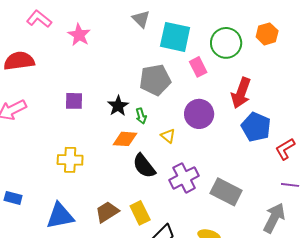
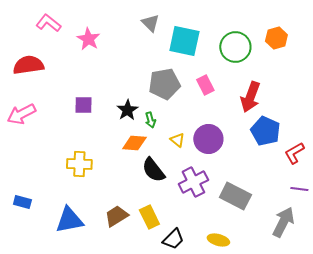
pink rectangle: (198, 67) -> (205, 85), moved
purple circle: (199, 114) -> (208, 139), moved

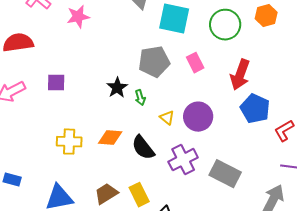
pink star: (88, 39) -> (78, 17), turned 30
purple square: (83, 105) -> (56, 83), moved
orange diamond: (134, 143) -> (110, 138), moved

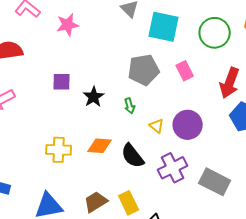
purple square: (56, 83) -> (62, 82), moved
black star: (117, 88) -> (94, 97), moved

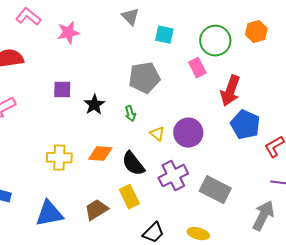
cyan square: (164, 27) -> (164, 35), size x0.6
pink rectangle: (185, 71) -> (197, 68), moved
yellow rectangle: (129, 203) -> (129, 197), moved

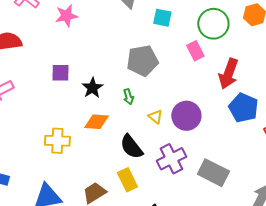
orange diamond: (100, 154) -> (96, 122), moved

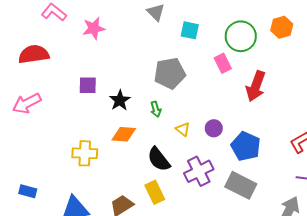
blue pentagon: (243, 108) -> (246, 146), moved
purple circle: (186, 116) -> (214, 128), size x0.6

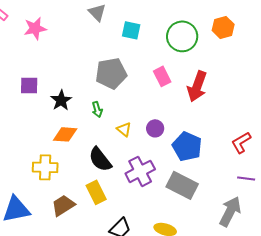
pink rectangle: (223, 63) -> (162, 76), moved
yellow cross: (85, 153) -> (45, 167), moved

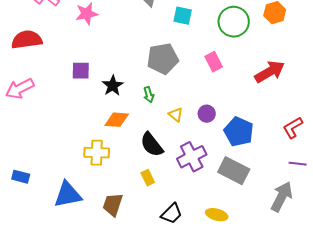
red arrow: (197, 86) -> (270, 72), moved, turned -140
yellow rectangle: (96, 192) -> (148, 178), size x0.7
brown trapezoid: (63, 205) -> (113, 205), moved, turned -40

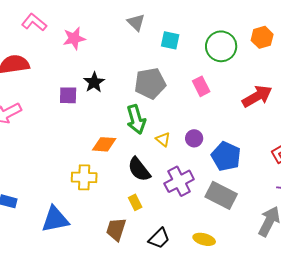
black star: (113, 86) -> (94, 82), moved
green arrow: (149, 95) -> (136, 119), size x1.8
brown trapezoid: (113, 205) -> (116, 229), moved

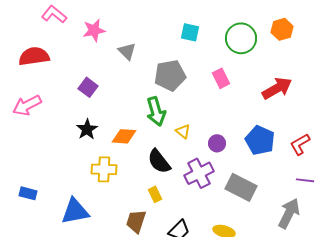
gray triangle: (136, 22) -> (127, 51), moved
black star: (94, 82) -> (87, 129), moved
purple square: (68, 95) -> (88, 87), turned 36
purple circle: (194, 138) -> (217, 143), moved
blue pentagon: (226, 156) -> (260, 140), moved

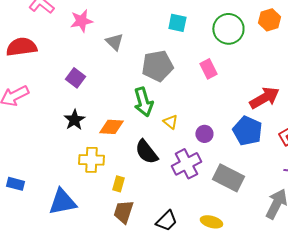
red arrow: (277, 88) -> (264, 98), moved
yellow rectangle: (155, 194) -> (118, 184), moved, turned 42

